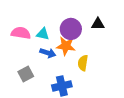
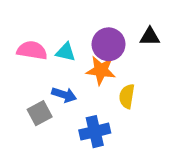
blue arrow: (48, 53) -> (64, 95), moved

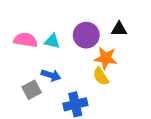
orange star: (101, 70) -> (106, 58), moved
yellow semicircle: (127, 96) -> (101, 76), turned -42

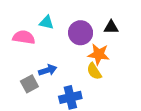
cyan triangle: (52, 41) -> (46, 23), moved
blue arrow: (51, 75) -> (48, 70), turned -36

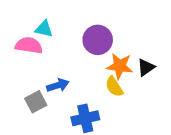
cyan triangle: (46, 23) -> (44, 29), moved
black triangle: (111, 27) -> (146, 67), moved, turned -35

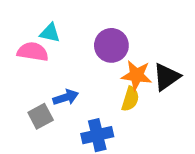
black triangle: (146, 67) -> (166, 77), size x1.4
yellow semicircle: (114, 87) -> (130, 99), turned -130

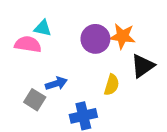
orange star: (137, 75) -> (122, 36), moved
gray square: (41, 116) -> (35, 100), turned -30

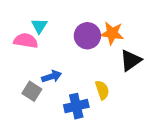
cyan triangle: (43, 28) -> (39, 26), turned 49
yellow semicircle: (112, 85) -> (102, 90), moved, turned -36

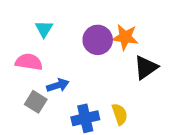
pink semicircle: (26, 41) -> (29, 62), moved
yellow semicircle: (102, 90) -> (120, 114), moved

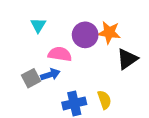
pink semicircle: (29, 62) -> (60, 54), moved
gray square: (36, 102) -> (31, 78), moved, turned 30

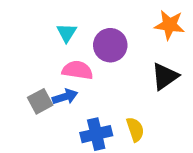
cyan triangle: (38, 25) -> (67, 33), moved
orange star: (109, 32) -> (170, 25), moved

